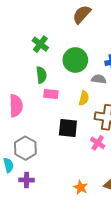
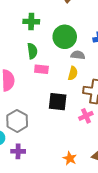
green cross: (40, 44) -> (31, 22), turned -35
gray semicircle: (99, 79) -> (78, 55), moved
pink cross: (98, 143) -> (86, 116), turned 32

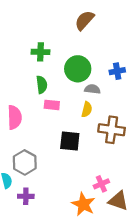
pink cross: (86, 116) -> (101, 184), moved
orange star: (70, 158) -> (83, 204), size x1.5

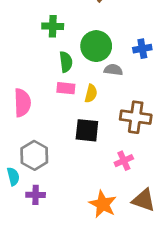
green semicircle: (42, 85) -> (66, 62), moved
yellow semicircle: (87, 109) -> (91, 93), moved
pink cross: (101, 184) -> (124, 161), moved

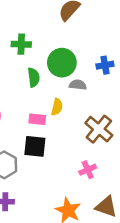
pink rectangle: (66, 88) -> (37, 119), moved
brown cross: (136, 117) -> (99, 129), turned 32
black square: (87, 130) -> (35, 146), moved

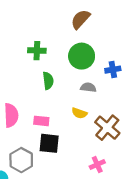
green circle: (62, 63) -> (82, 56), moved
yellow semicircle: (57, 107) -> (79, 113), moved, turned 96
pink rectangle: (37, 119) -> (41, 121), moved

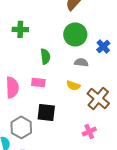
green cross: (37, 51) -> (20, 29), moved
blue cross: (113, 70) -> (103, 46), turned -32
pink rectangle: (41, 121) -> (38, 82), moved

